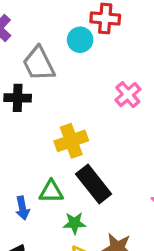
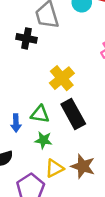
yellow cross: (71, 141) -> (62, 78), turned -30
green star: (74, 223) -> (43, 140), moved

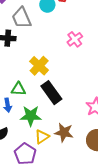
green triangle: (40, 114) -> (18, 89), moved
green star: (43, 140) -> (31, 116), size x1.5

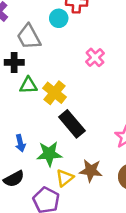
green triangle: (18, 89) -> (28, 85), moved

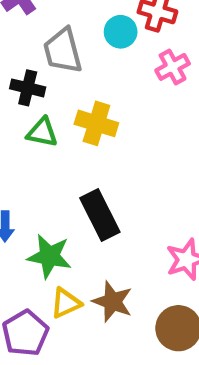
pink cross: (95, 57) -> (173, 67), moved
yellow cross: (55, 93) -> (96, 123), moved, turned -35

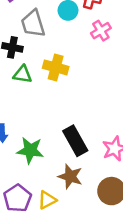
black rectangle: (100, 215) -> (75, 141), moved
yellow triangle: (66, 303) -> (47, 200), moved

